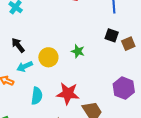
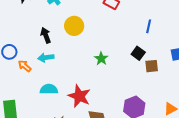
yellow circle: (48, 57) -> (74, 26), moved
cyan semicircle: (37, 96) -> (49, 89), turned -114

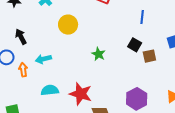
black arrow: (46, 35) -> (21, 37), moved
orange arrow: (25, 66) -> (23, 70), turned 48

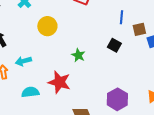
brown square: (149, 56) -> (139, 29), moved
red star: (81, 94) -> (59, 82), moved

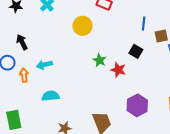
yellow circle: (47, 26) -> (82, 26), moved
red star: (59, 82) -> (118, 70), moved, size x0.7

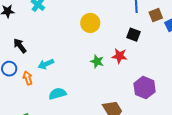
yellow circle: (82, 26) -> (90, 23), moved
green star: (100, 60) -> (97, 61), moved

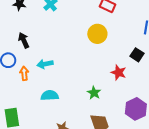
green star: (97, 61) -> (94, 93), moved

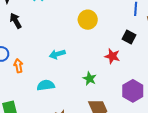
black arrow: (24, 40) -> (16, 21), moved
cyan arrow: (45, 64) -> (57, 54), moved

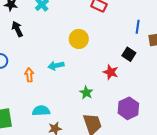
yellow circle: (88, 20) -> (79, 39), moved
orange arrow: (18, 66) -> (29, 75), moved
cyan semicircle: (46, 85) -> (41, 111), moved

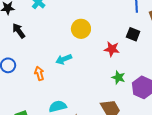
red star: (111, 72) -> (112, 49), moved
green star: (86, 93) -> (118, 77), moved

